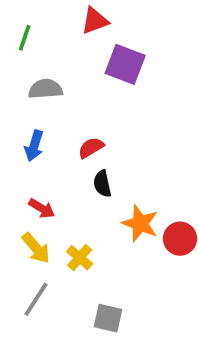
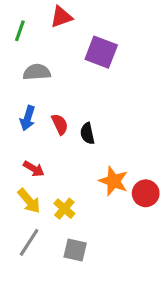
red triangle: (95, 21) -> (61, 17), moved
red semicircle: (91, 148) -> (60, 124), moved, turned 95
black semicircle: (102, 184) -> (87, 133), moved
gray square: (108, 318) -> (75, 250), moved

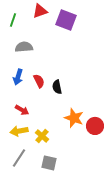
purple square: (101, 52) -> (66, 20), moved
yellow arrow: (29, 201) -> (19, 131), turned 120

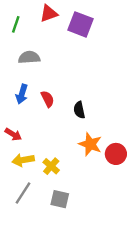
black semicircle: (57, 87) -> (79, 110), moved
red arrow: (22, 110) -> (13, 134), moved

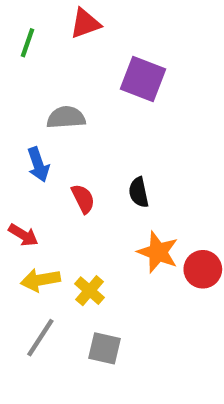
purple square: (80, 24) -> (143, 79), moved
gray semicircle: (29, 57) -> (66, 118), moved
blue arrow: (22, 94) -> (38, 165), turned -36
red semicircle: (47, 99) -> (83, 199), moved

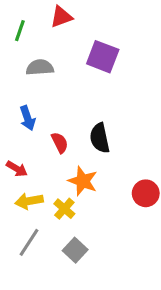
gray semicircle: (66, 118) -> (40, 67), moved
black semicircle: (139, 192) -> (100, 138), size x1.4
orange star: (158, 252) -> (83, 181), moved
gray square: (104, 348) -> (75, 250), turned 30

